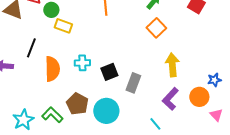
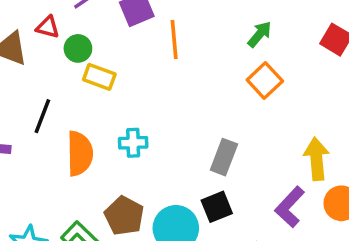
yellow arrow: (172, 65) -> (316, 159), moved
black square: (109, 72) -> (217, 207), moved
gray rectangle: (133, 83) -> (224, 157), moved

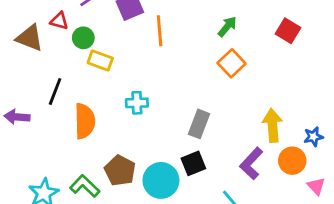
cyan cross: (133, 143) -> (137, 103), moved

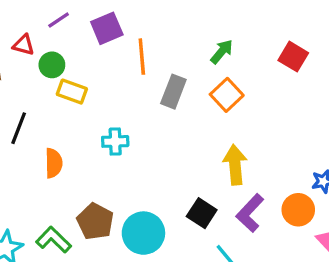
orange semicircle: (85, 121) -> (54, 163), size x0.7
gray rectangle: (199, 124) -> (173, 92), moved
yellow arrow: (272, 125) -> (235, 165), moved
black square: (193, 163) -> (202, 213), moved, turned -35

